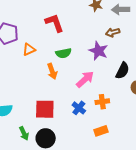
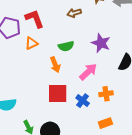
red L-shape: (55, 23) -> (35, 19), moved
brown arrow: (113, 32) -> (74, 13), moved
red square: (45, 109) -> (58, 94), moved

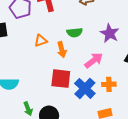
orange triangle: (31, 43) -> (41, 41), moved
blue cross: (83, 101) -> (85, 88), size x1.5

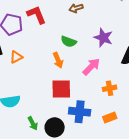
green semicircle: (75, 32) -> (69, 42), turned 35
orange triangle: (41, 41) -> (16, 57), moved
blue cross: (85, 88) -> (80, 112), moved, turned -30

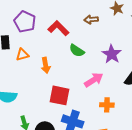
red L-shape: (36, 15) -> (58, 28), moved, turned -35
orange arrow: (58, 60) -> (46, 65), moved

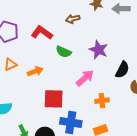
orange arrow: (46, 65) -> (35, 71), turned -91

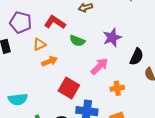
purple star: (99, 50) -> (112, 38), turned 30
orange triangle: (10, 64) -> (39, 44), moved
red square: (54, 99) -> (69, 88), turned 30

